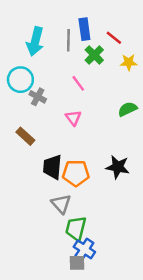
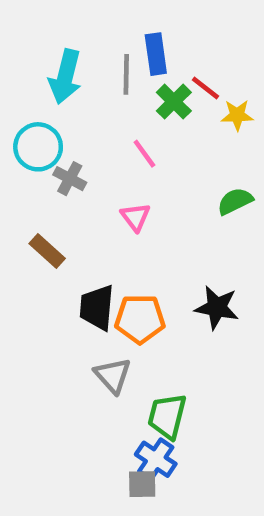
red line: (114, 38) -> (206, 88), moved
green trapezoid: (76, 228) -> (167, 416), moved

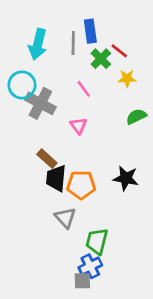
yellow star: (237, 115) -> (127, 78), moved
gray cross: (70, 179) -> (40, 103), size x1.6
brown rectangle: (47, 251) -> (47, 159), moved
blue cross: (156, 459) -> (90, 266), turned 30

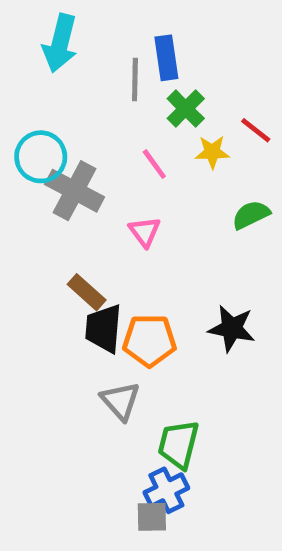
cyan arrow: (38, 44) -> (60, 43), moved
red line: (119, 51) -> (256, 130), moved
yellow star: (127, 78) -> (212, 152), moved

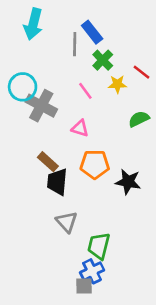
blue rectangle: (166, 58) -> (92, 32), turned -30
pink triangle: (145, 232) -> (80, 128), turned -36
orange pentagon: (149, 340) -> (95, 164), moved

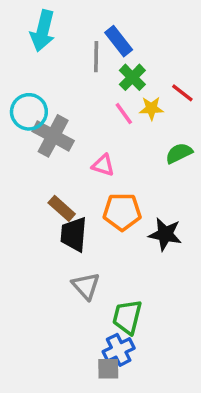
pink line: (85, 91) -> (124, 114), moved

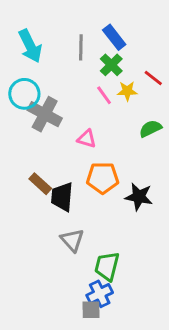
cyan arrow: (43, 31) -> (30, 46), moved, turned -40
blue rectangle: (119, 41) -> (114, 37), moved
brown rectangle: (62, 208) -> (40, 184), moved

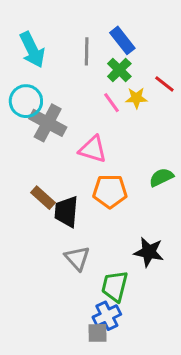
green semicircle: (150, 129) -> (161, 177), moved
pink triangle: (87, 139) -> (93, 149), size x1.4
black star: (139, 197) -> (149, 252), moved

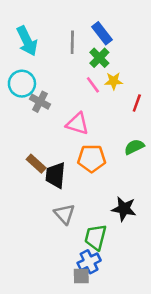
red line: (164, 84) -> (137, 103), moved, turned 72
gray cross: (48, 123) -> (40, 102), size x0.7

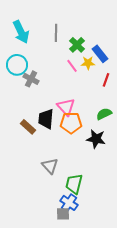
blue rectangle: (102, 33) -> (100, 54), moved
pink triangle: (77, 124) -> (66, 107), moved, turned 30
black trapezoid: (55, 175) -> (46, 119), moved
black star: (124, 209) -> (96, 139), moved
blue cross: (89, 262) -> (69, 203), turned -30

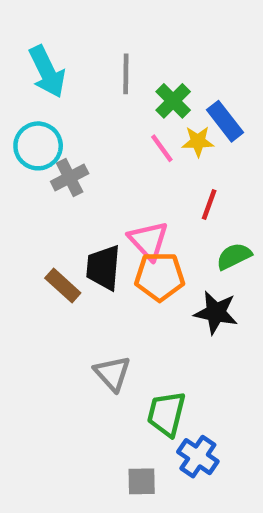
gray cross: (31, 79) -> (70, 177), turned 35
red line: (106, 80) -> (209, 204), moved
blue cross: (69, 203) -> (198, 457), moved

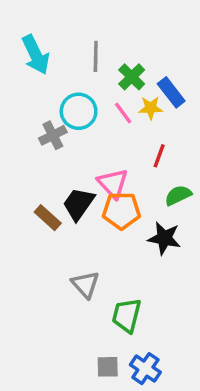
cyan circle: (38, 146) -> (79, 111), moved
black trapezoid: (103, 268) -> (79, 204), turned 30
blue cross: (198, 457) -> (145, 369), moved

